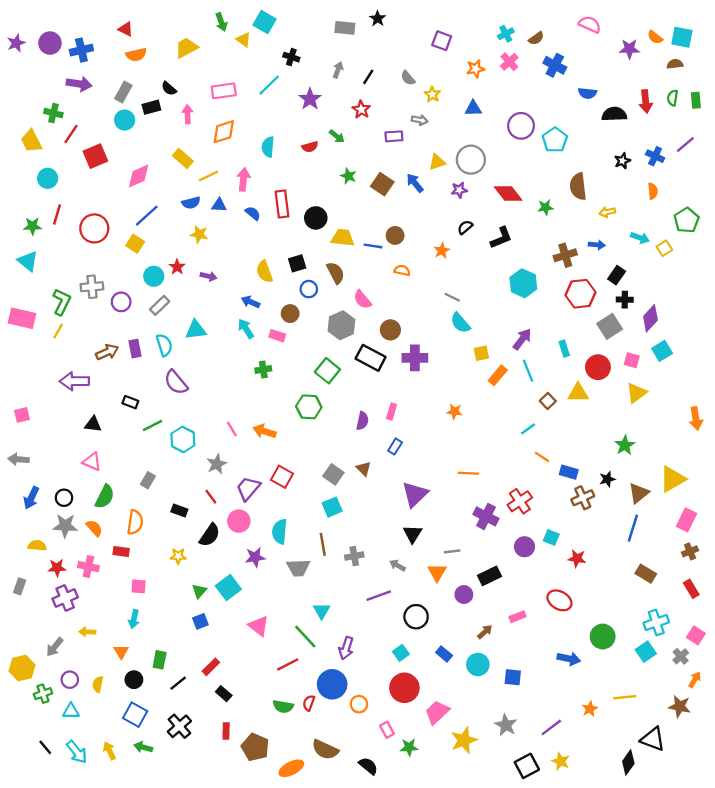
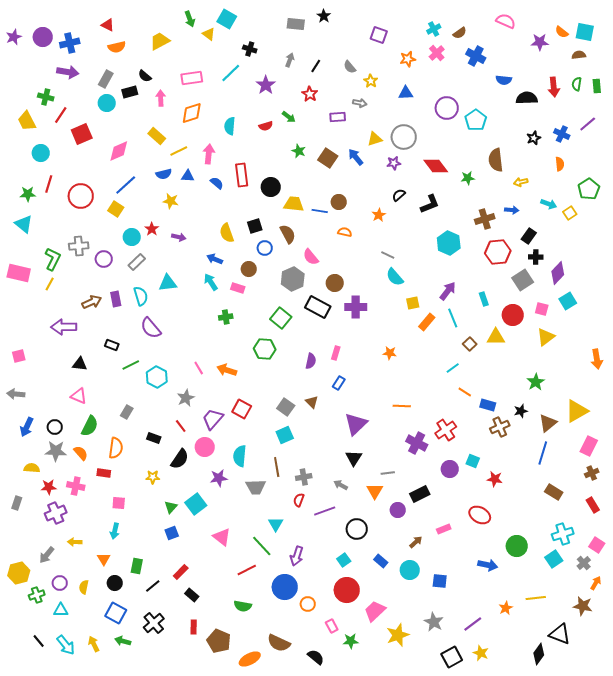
red semicircle: (309, 703) -> (299, 500), moved

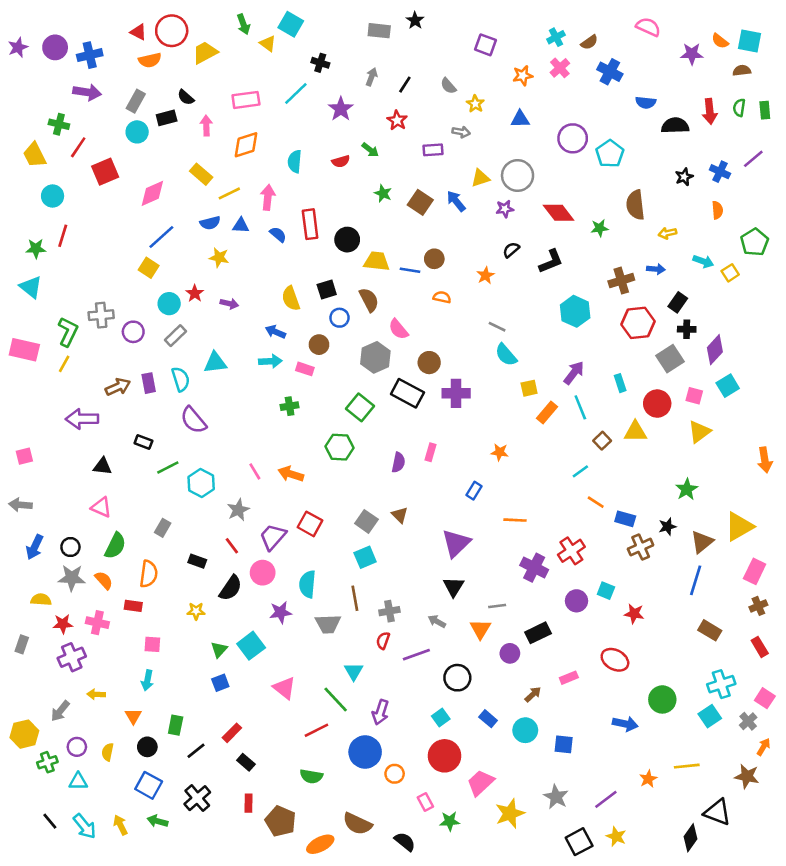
red circle: (81, 196) -> (172, 31), moved
cyan arrow: (211, 282) -> (270, 361), turned 120
blue rectangle: (339, 383) -> (474, 491), moved

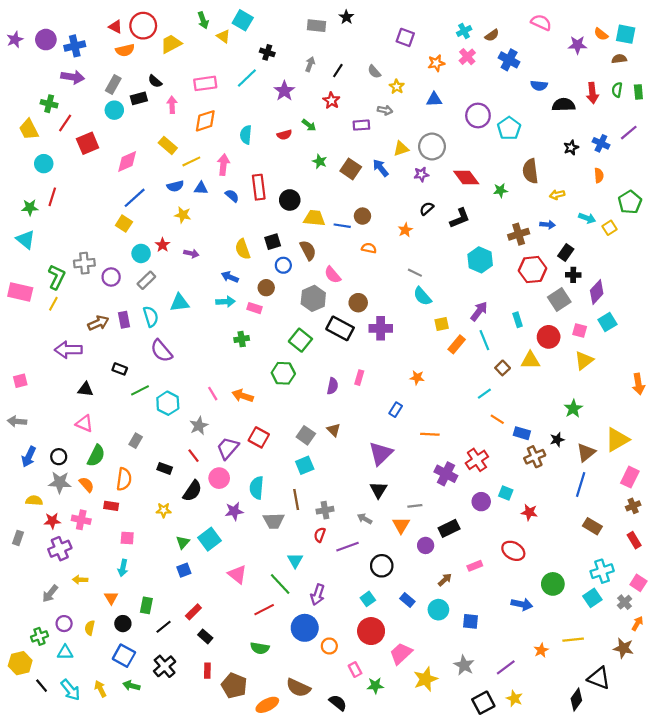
yellow hexagon: (24, 734) -> (20, 663), moved

